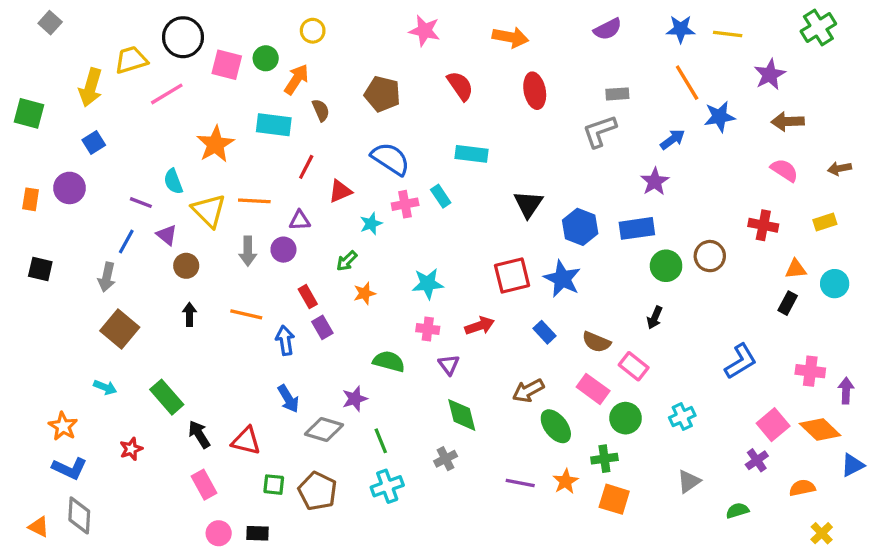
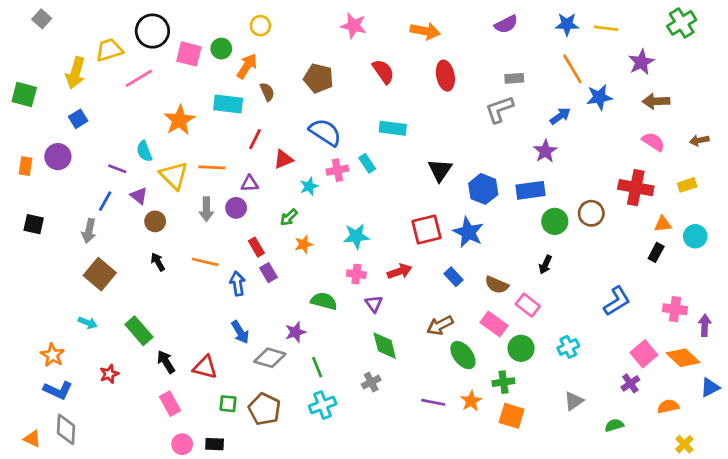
red cross: (763, 225) -> (636, 188), size x1.4
black arrow: (189, 314) -> (158, 262), turned -30

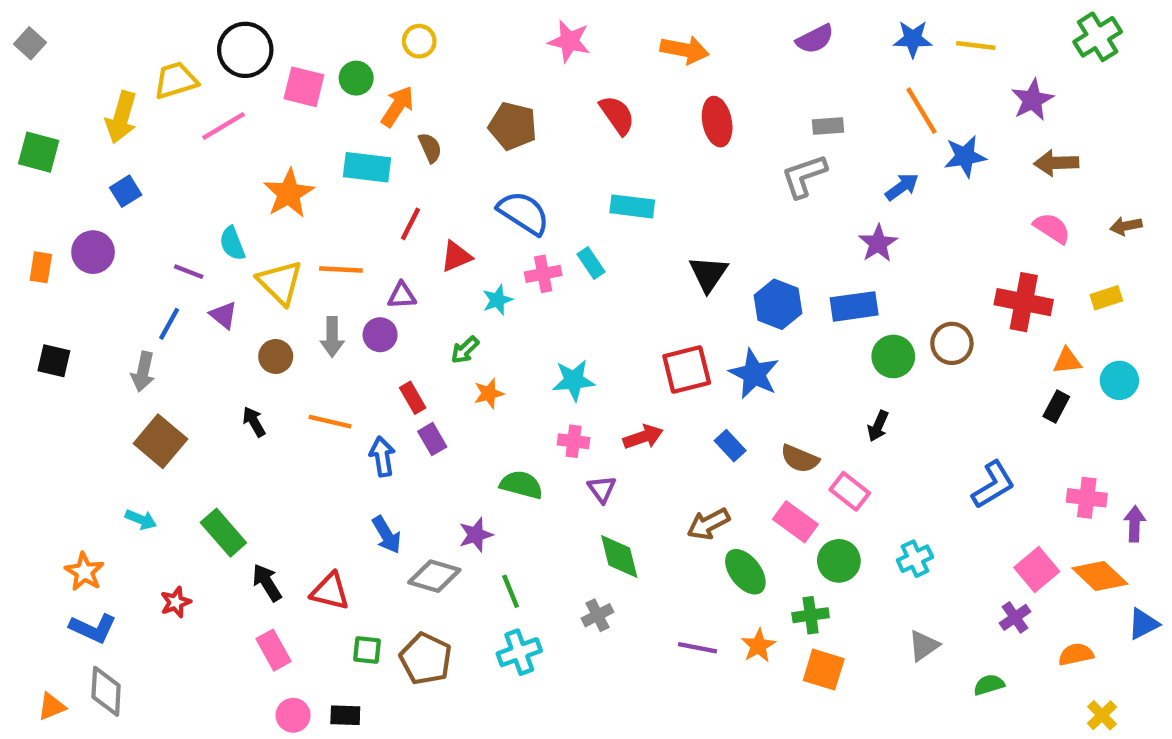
gray square: (42, 19) -> (30, 43), moved
brown circle: (155, 221) -> (276, 356), moved
orange triangle: (32, 439) -> (52, 707), turned -48

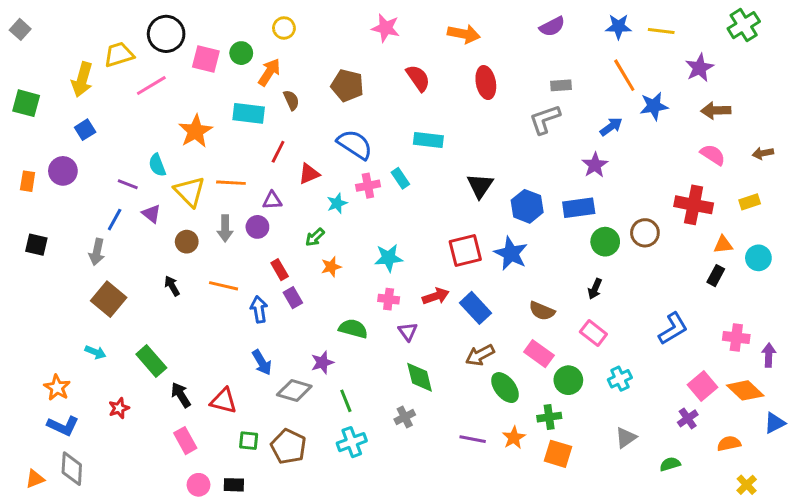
blue rectangle: (730, 446) -> (476, 308), moved, size x1.5
pink rectangle: (850, 491) -> (593, 333), moved

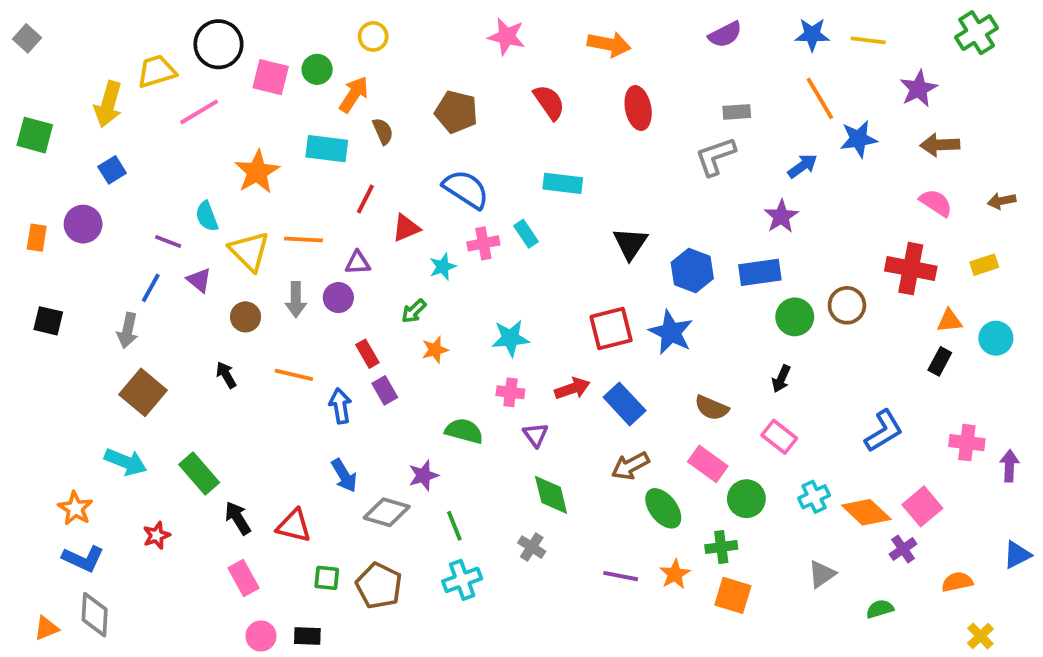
cyan arrow: (95, 352) -> (126, 462), size x1.5
orange diamond: (745, 390) -> (866, 512), moved
gray cross: (405, 417) -> (532, 547), turned -30

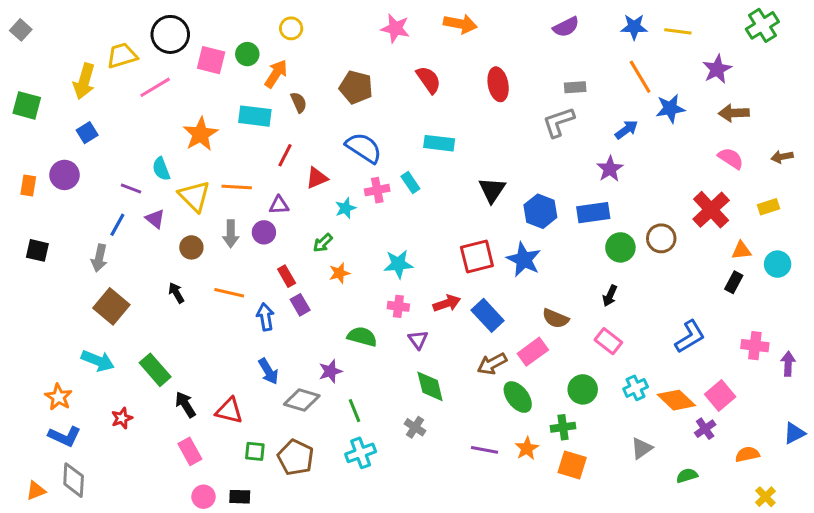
orange arrow: (609, 44) -> (460, 24), moved
red cross: (911, 269) -> (711, 210), turned 36
pink rectangle: (708, 464) -> (533, 352), moved, turned -72

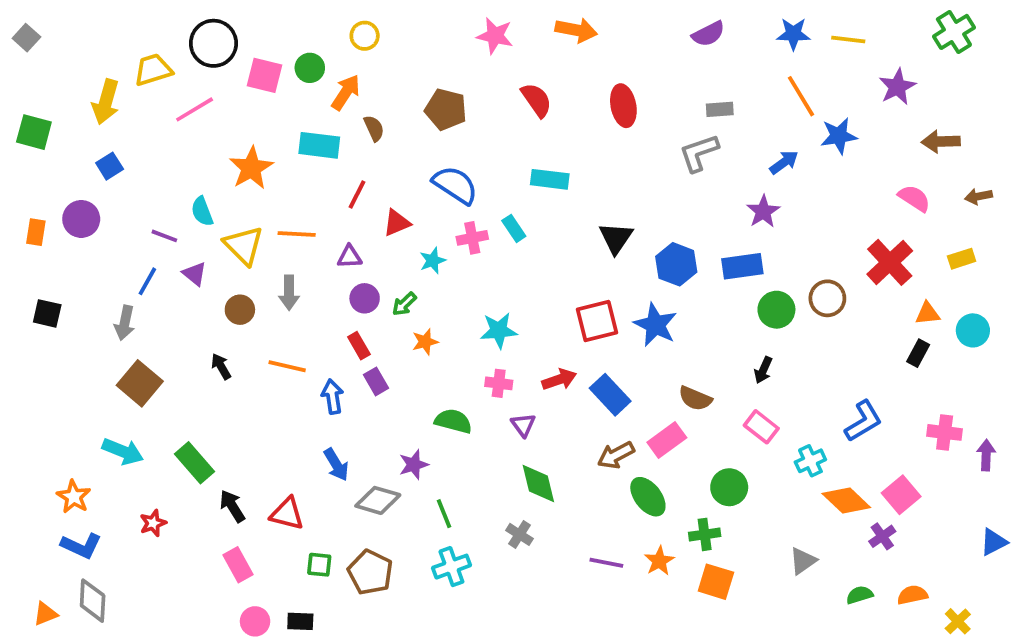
brown arrow: (734, 113) -> (941, 142), moved
purple circle: (264, 232) -> (365, 298), moved
cyan cross: (636, 388) -> (810, 461), moved
orange semicircle: (747, 454) -> (912, 595), moved

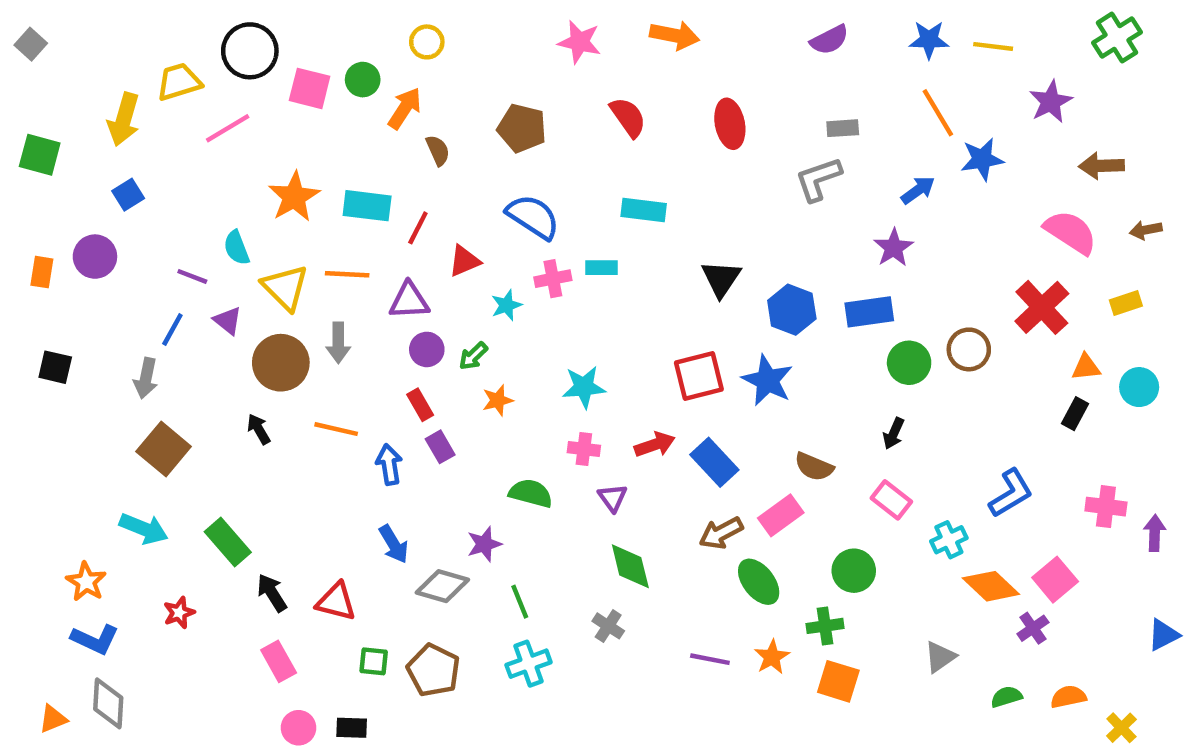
cyan rectangle: (319, 145) -> (367, 206), moved
pink semicircle: (914, 198) -> (1071, 232), size x1.4
cyan rectangle: (514, 228) -> (602, 268), turned -56
purple triangle: (349, 257) -> (409, 301), size x1.4
brown circle: (240, 310) -> (281, 363), size x1.6

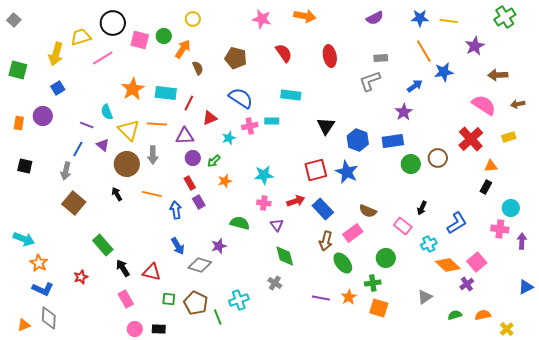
cyan circle: (1139, 387) -> (511, 208), moved
black arrow: (894, 434) -> (422, 208), moved
cyan arrow: (144, 529) -> (24, 239), moved
brown arrow: (721, 533) -> (326, 241), turned -48
green line: (520, 602) -> (218, 317), moved

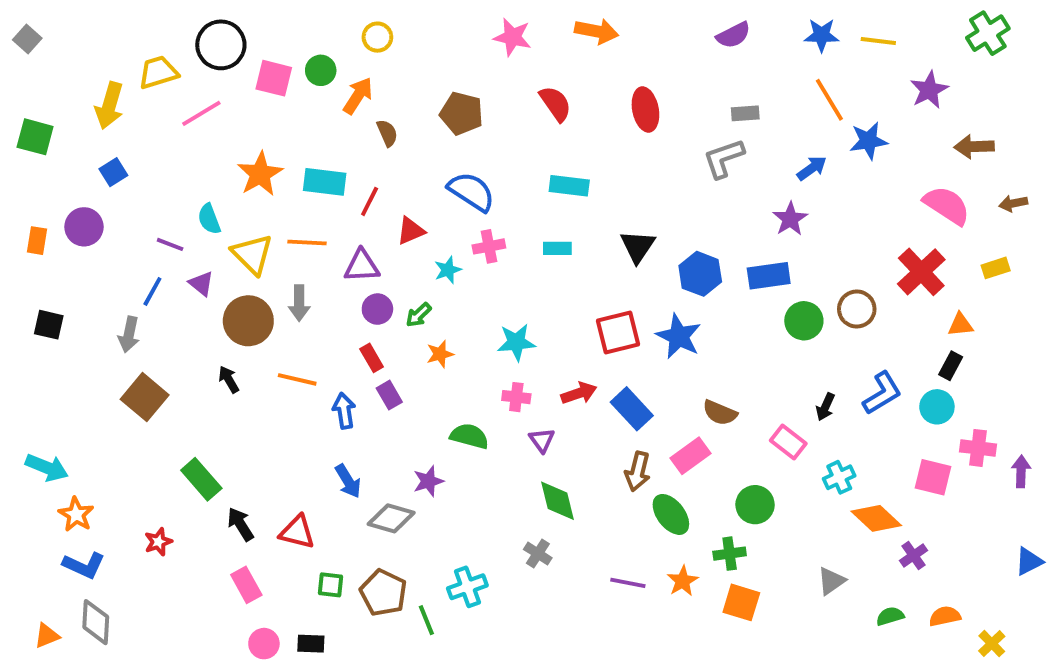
cyan rectangle: (272, 121) -> (557, 248), moved
cyan circle: (511, 208) -> (937, 407), moved
blue L-shape: (457, 223) -> (882, 393), moved
pink square: (477, 262) -> (933, 477), moved, turned -36

